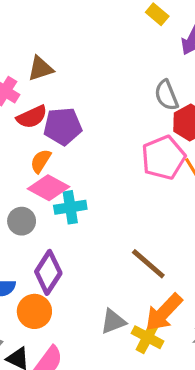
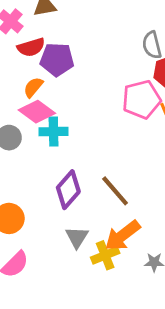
purple diamond: (48, 272) -> (68, 190), moved
gray triangle: (113, 322) -> (77, 237), turned -45
yellow cross: (148, 337) -> (105, 255), turned 32

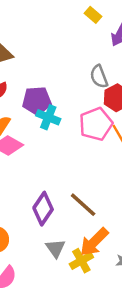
purple pentagon: (57, 59) -> (37, 101), moved
cyan cross: (54, 132) -> (48, 117), moved, turned 30

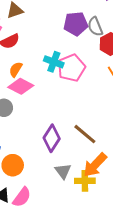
purple pentagon: (37, 101) -> (76, 24), moved
pink pentagon: (96, 124) -> (71, 68), moved
yellow cross: (81, 261) -> (85, 181), turned 30

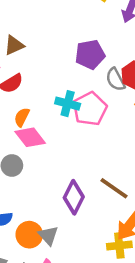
gray semicircle: (95, 27) -> (115, 79), moved
pink diamond: (21, 86) -> (30, 137), turned 30
gray triangle: (63, 171) -> (48, 235), moved

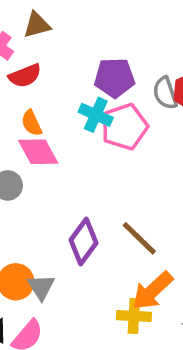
purple pentagon: (90, 55) -> (114, 78), moved
orange semicircle: (22, 117) -> (31, 123), turned -60

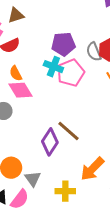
brown line: (139, 238) -> (68, 131), moved
gray triangle: (41, 287) -> (33, 179), moved
yellow cross: (134, 316) -> (65, 191), moved

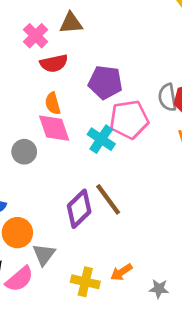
purple pentagon: (63, 44) -> (105, 82), moved
cyan cross: (53, 67) -> (101, 139), moved
orange arrow: (92, 169) -> (121, 272), moved, size x0.6

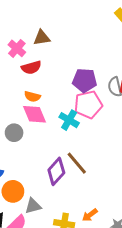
purple pentagon: (105, 82) -> (85, 80), moved
orange semicircle: (53, 103) -> (32, 97), turned -56
gray triangle: (44, 254) -> (33, 206), turned 42

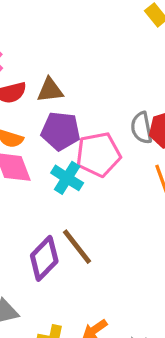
brown triangle: (42, 38) -> (50, 90), moved
purple pentagon: (85, 80) -> (61, 131), moved

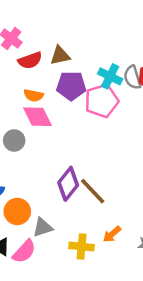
cyan cross: (67, 178) -> (110, 76), moved
brown line: (77, 247) -> (93, 191), moved

